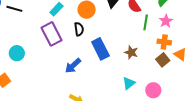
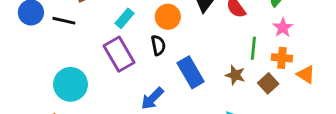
green line: (146, 22) -> (253, 48), moved
cyan circle: (17, 53) -> (70, 84), size x1.5
brown square: (163, 60) -> (268, 83), moved

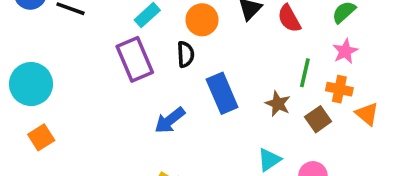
cyan circle: (70, 84) -> (31, 84), moved

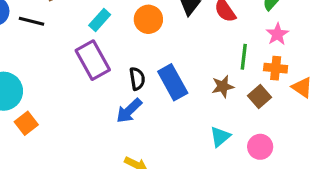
black semicircle: (186, 54) -> (137, 79), moved
brown star: (278, 104) -> (223, 86), turned -30
orange square: (41, 137) -> (26, 123), moved

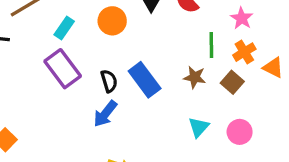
orange cross: (276, 68) -> (244, 52), turned -30
brown star: (223, 86) -> (195, 77), turned 30

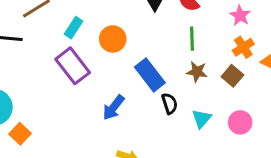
orange circle: (112, 21) -> (113, 39), moved
green line: (211, 45) -> (192, 39), moved
black semicircle: (109, 81) -> (170, 103), moved

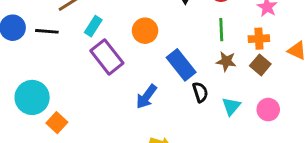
cyan rectangle: (73, 28) -> (93, 26), moved
orange cross: (243, 47) -> (259, 39), moved, turned 30

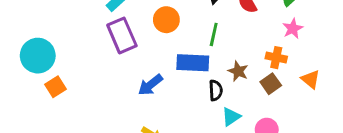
green line: (221, 30) -> (214, 34), moved
blue rectangle: (181, 65) -> (193, 63), turned -64
black semicircle: (200, 92) -> (216, 90), moved

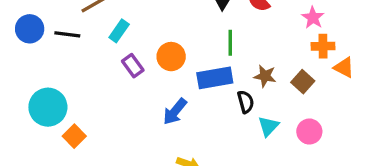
orange circle: (166, 20) -> (171, 57), moved
purple rectangle: (122, 35) -> (133, 66), size x0.6
orange cross: (276, 58) -> (323, 46), moved

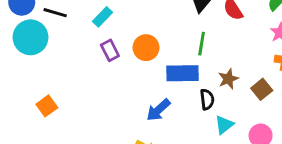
brown star: (265, 76) -> (228, 79), turned 30
cyan circle: (48, 107) -> (31, 37), moved
blue arrow: (175, 111) -> (158, 110), moved

